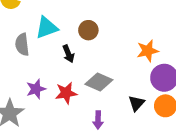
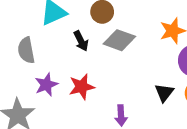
gray semicircle: (22, 44) -> (26, 50), moved
gray diamond: (99, 82) -> (119, 40), moved

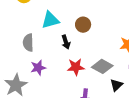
gray diamond: (119, 40) -> (102, 66), moved
red star: (82, 87) -> (76, 67), moved

